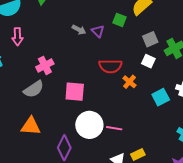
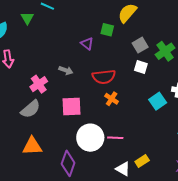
gray arrow: (79, 30) -> (66, 70), moved
orange cross: (129, 82) -> (112, 99), moved

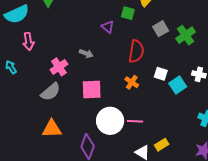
white square: (141, 67) -> (161, 74), moved
red semicircle: (104, 77) -> (136, 51), moved, turned -75

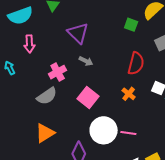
purple triangle: (108, 27) -> (78, 33), moved, size x1.6
pink square: (92, 89) -> (88, 97), turned 35
orange triangle: (52, 129) -> (45, 133), turned -35

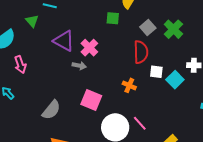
red semicircle: (136, 63) -> (141, 52), moved
pink cross: (58, 72) -> (89, 48), moved
pink line: (128, 133) -> (140, 123), turned 56

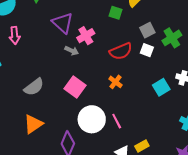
red semicircle: (141, 52) -> (121, 51), moved, turned 55
white square: (156, 72) -> (147, 50), moved

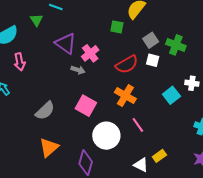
green cross: (172, 38) -> (176, 45), turned -30
orange cross: (116, 82) -> (125, 96), size x1.5
pink line: (117, 121) -> (138, 125), moved

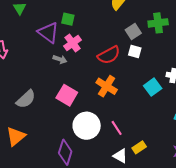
green square: (117, 27) -> (68, 19), moved
green cross: (176, 45) -> (158, 23), moved, turned -30
pink line: (138, 125) -> (117, 128), moved
orange triangle: (49, 148) -> (16, 136), moved

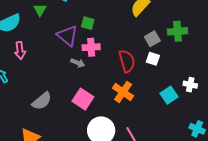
pink cross: (73, 43) -> (91, 47), turned 30
red semicircle: (109, 55) -> (127, 61), turned -80

